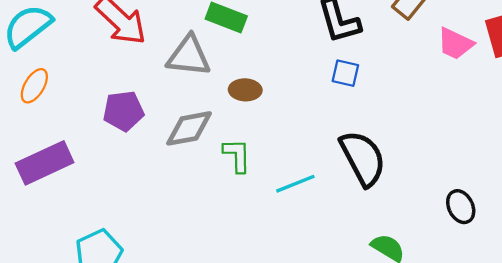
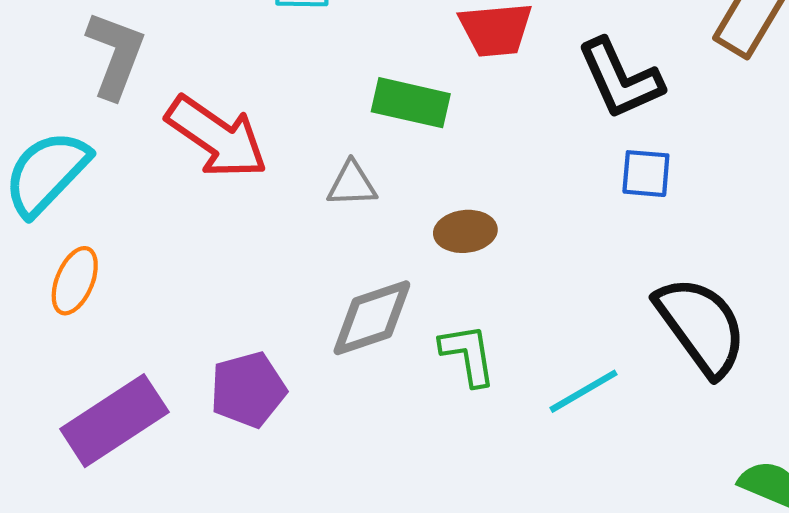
gray triangle: (189, 56) -> (352, 184), size x0.6
purple pentagon: (123, 111) -> (248, 390), moved

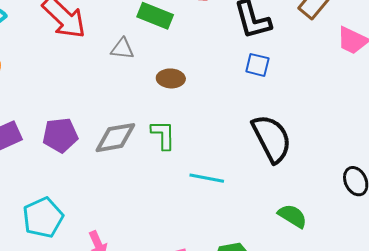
gray diamond: (372, 318) -> (115, 138), moved
cyan line: (583, 391) -> (207, 178), moved, turned 32

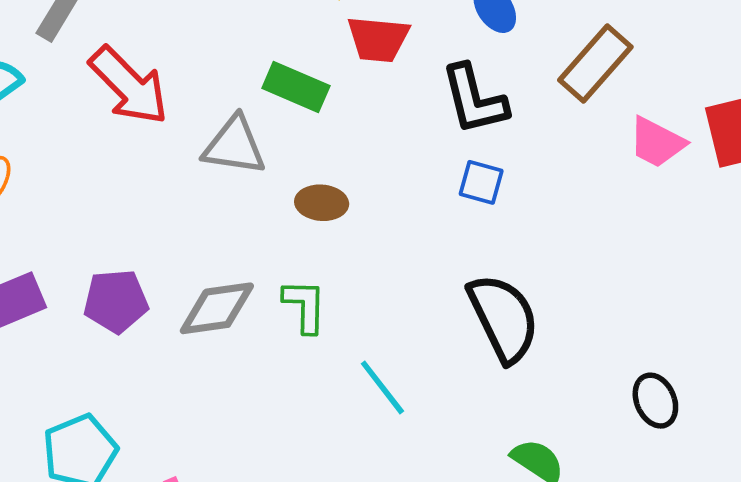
gray triangle: (122, 49) -> (234, 146), size x1.5
cyan line: (207, 178) -> (382, 387), turned 40

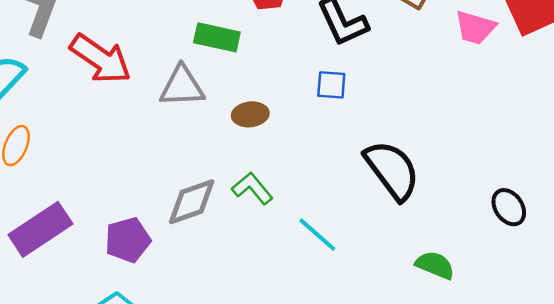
blue square: (481, 182) -> (331, 85), moved
purple pentagon: (116, 301) -> (128, 240), moved
green L-shape: (305, 306) -> (252, 188), turned -30

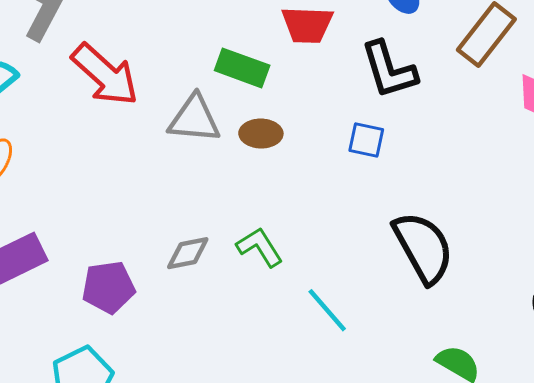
brown ellipse: (250, 114) -> (261, 134), moved
gray diamond: (192, 202) -> (188, 253), size x0.7

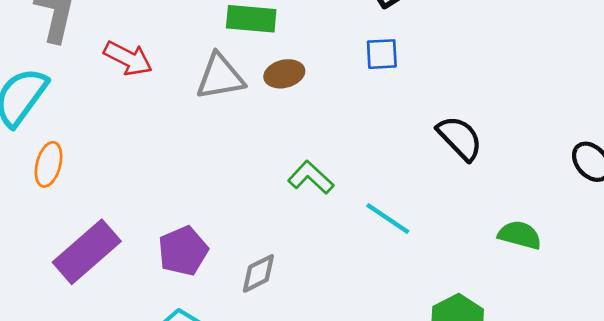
red arrow: (105, 75) -> (128, 58), size x0.7
black semicircle: (423, 248) -> (460, 138), size x0.7
gray diamond: (188, 253) -> (258, 273), moved

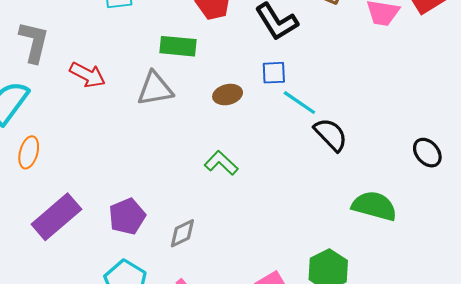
brown ellipse: (284, 74) -> (228, 95), moved
cyan line: (388, 218) -> (299, 103), moved
green semicircle: (520, 235) -> (374, 206), size x1.4

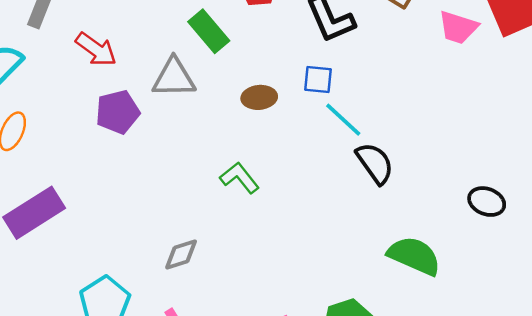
green rectangle: (178, 46) -> (209, 31), turned 36
black ellipse: (427, 153) -> (487, 202), turned -36
purple pentagon: (127, 216) -> (118, 112), moved

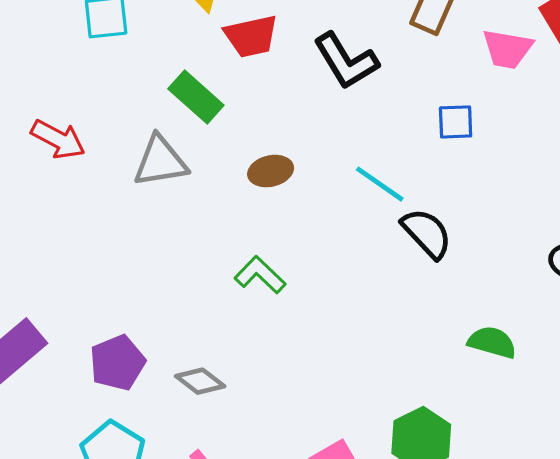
blue square: (318, 80) -> (456, 122), moved
purple pentagon: (118, 112) -> (117, 363), moved
gray diamond: (181, 255) -> (200, 381), turned 63
green semicircle: (414, 256) -> (492, 342), size x0.7

